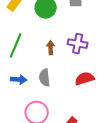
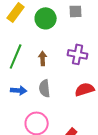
brown arrow: (51, 48) -> (43, 58), moved

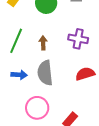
gray semicircle: (45, 88) -> (45, 73), size x1.4

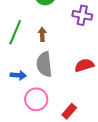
purple cross: (78, 39) -> (82, 15), moved
blue arrow: (19, 75) -> (18, 75), moved

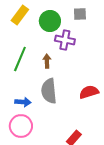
purple cross: (82, 15) -> (65, 40), moved
pink circle: (36, 99) -> (21, 126), moved

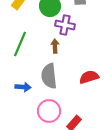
brown arrow: (47, 61) -> (55, 46), moved
pink circle: (21, 126) -> (49, 111), moved

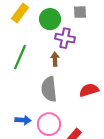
blue arrow: (23, 87) -> (23, 120), moved

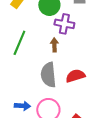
red semicircle: (89, 90) -> (75, 76), moved

